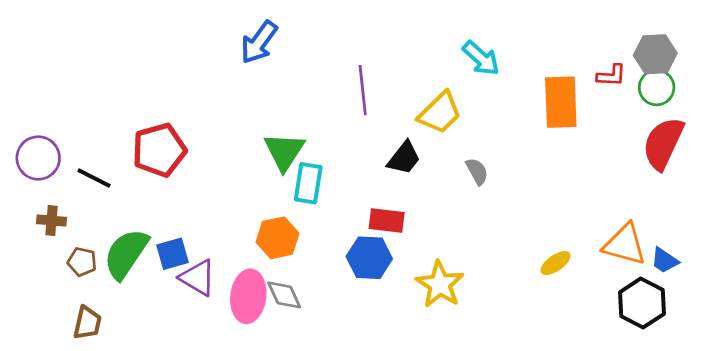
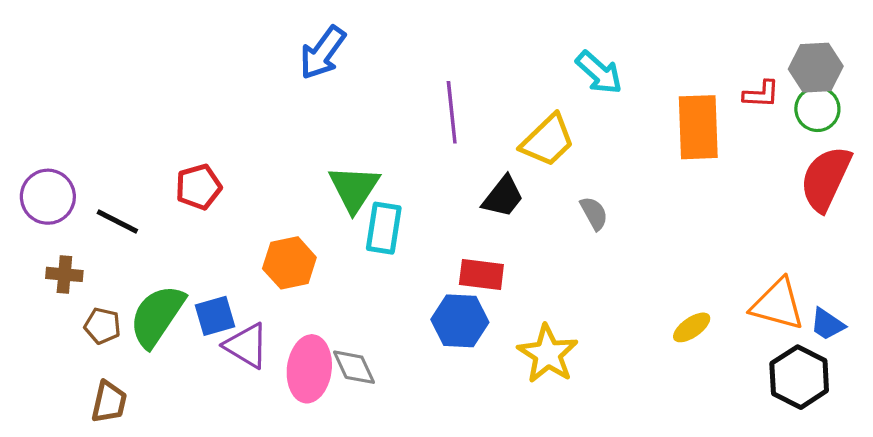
red pentagon: (159, 150) -> (198, 187), size x0.7
orange hexagon: (278, 238) -> (289, 263), moved

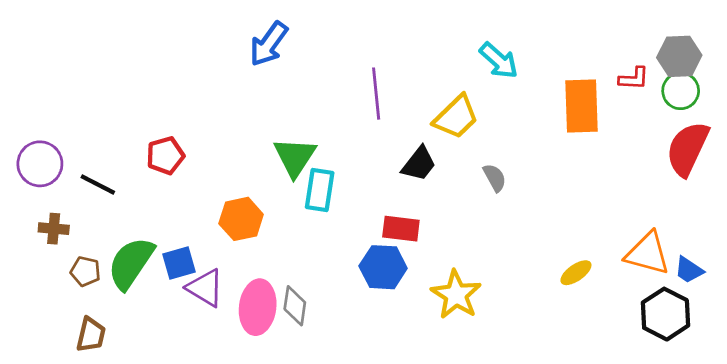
gray diamond: (354, 367) -> (295, 306), turned 33

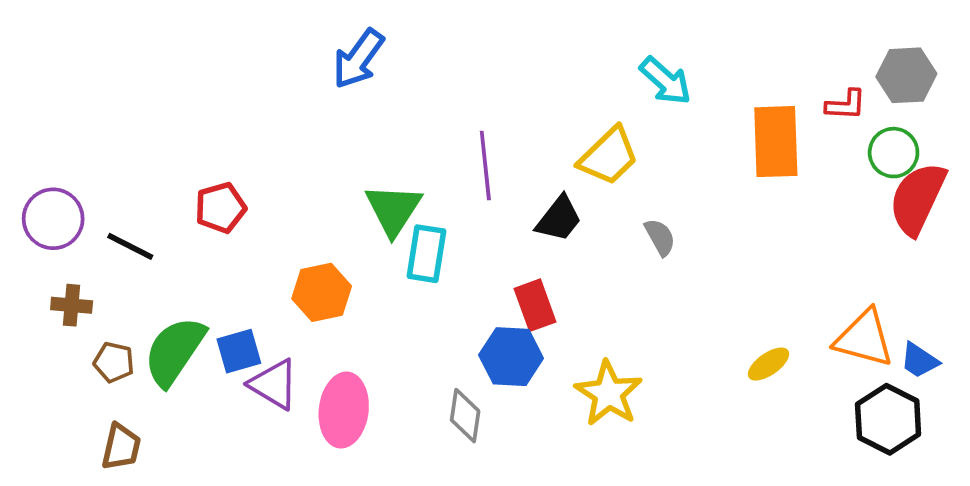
green circle: (681, 91) -> (894, 153), moved
purple line: (376, 94) -> (485, 165), moved
red rectangle: (401, 229) -> (535, 305), turned 63
gray diamond: (295, 306) -> (465, 416), moved

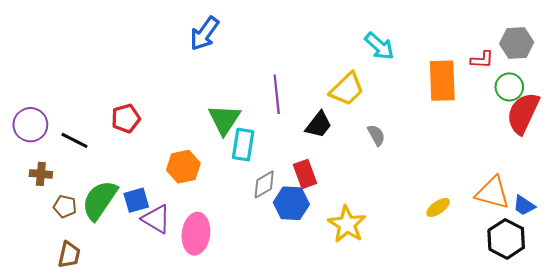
gray diamond: (465, 416) -> (264, 184), moved, turned 52

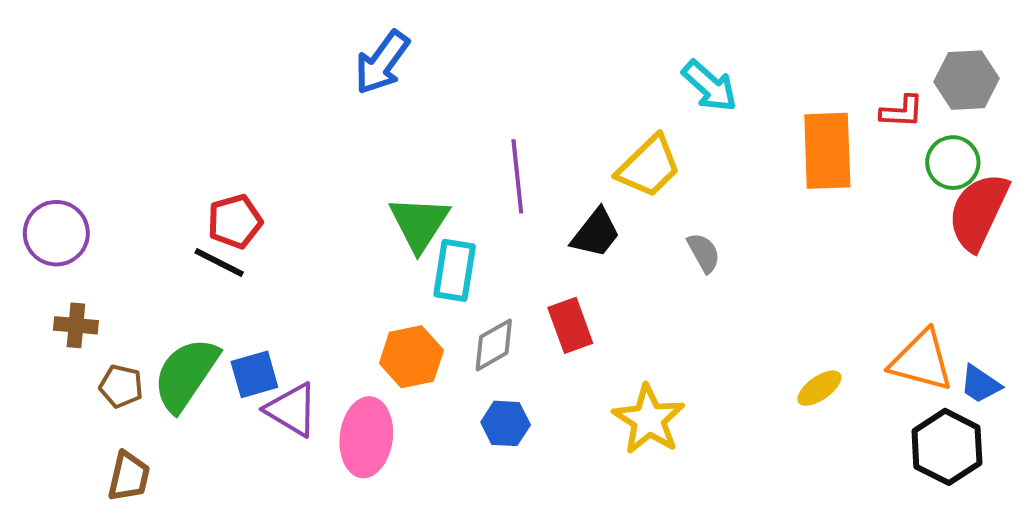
black line: (74, 140) -> (219, 263), moved
orange hexagon: (183, 167) -> (411, 357), moved
blue hexagon: (291, 203) -> (506, 423), moved, size x0.7

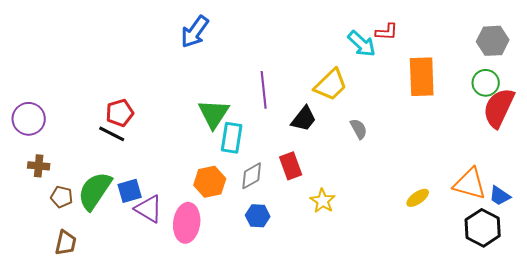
red L-shape: (902, 112) -> (387, 32), moved
yellow star: (649, 420) -> (323, 201), moved, size x0.7

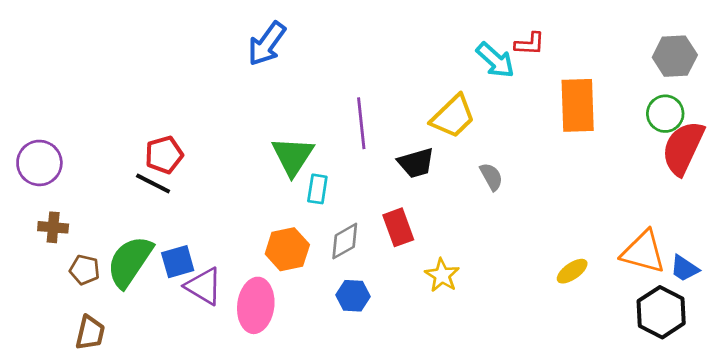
black trapezoid: (304, 119) -> (416, 163), turned 36
cyan rectangle: (232, 138) -> (317, 189), size x0.7

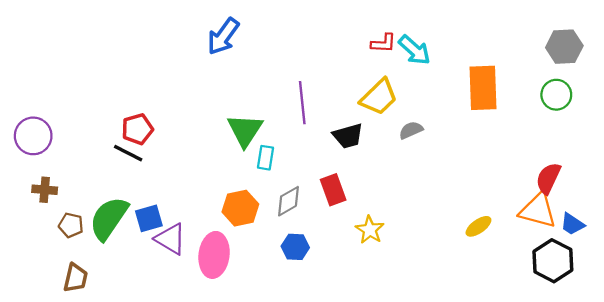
red L-shape: (530, 44) -> (383, 43), moved
red semicircle: (683, 148) -> (548, 178), moved, size x0.7
gray semicircle: (491, 177) -> (411, 130), moved, turned -85

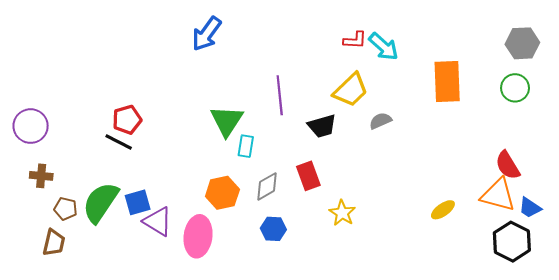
red semicircle: (548, 178) -> (508, 165), turned -56
brown trapezoid: (76, 278) -> (54, 243), moved

